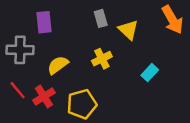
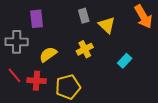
red cross: (44, 97) -> (37, 81), turned 36

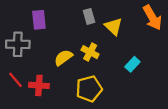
yellow cross: (85, 49) -> (90, 52), turned -35
yellow semicircle: (48, 54) -> (63, 58), moved
yellow pentagon: (68, 87) -> (89, 89), moved

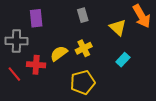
yellow triangle: (113, 26) -> (118, 28), moved
yellow cross: (90, 52) -> (84, 48), turned 35
red cross: (39, 85) -> (36, 65), moved

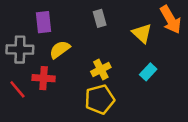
yellow cross: (84, 48) -> (101, 69), moved
yellow semicircle: (59, 53) -> (60, 50), moved

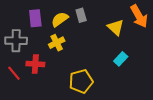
yellow semicircle: (60, 50) -> (60, 19), moved
yellow cross: (101, 69) -> (57, 43), moved

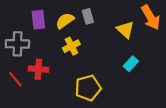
yellow cross: (57, 43) -> (71, 46), moved

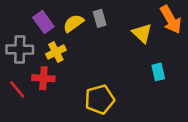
purple rectangle: (38, 20) -> (43, 22), turned -30
yellow cross: (71, 46) -> (56, 52), moved
cyan rectangle: (131, 64) -> (158, 72), moved, turned -56

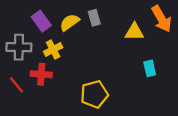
yellow triangle: (142, 33) -> (134, 32), turned -42

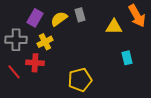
purple rectangle: (41, 21) -> (35, 18), turned 66

